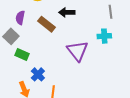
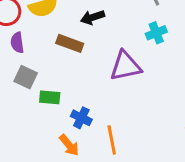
purple semicircle: (20, 18) -> (17, 43), moved
purple triangle: (77, 51) -> (126, 66), turned -45

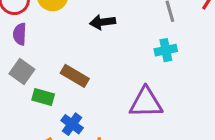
brown rectangle: (70, 43) -> (75, 76), moved
purple triangle: (126, 66) -> (146, 103), moved

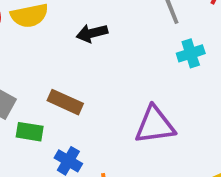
cyan cross: (166, 50) -> (191, 53), moved

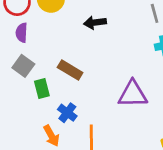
green rectangle: (30, 132) -> (42, 88), turned 60

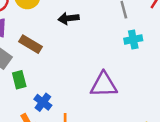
brown rectangle: (70, 70) -> (30, 44), moved

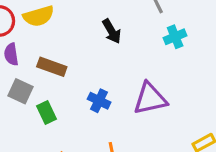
black arrow: (68, 18) -> (112, 31), moved, turned -102
blue cross: (43, 102) -> (99, 101), moved

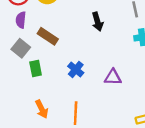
purple triangle: (150, 99) -> (113, 77), size x0.7

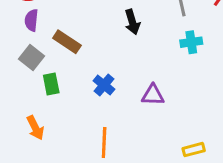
orange arrow: (42, 109) -> (35, 128), moved

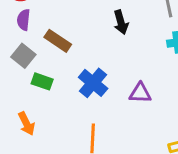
green rectangle: (51, 84) -> (42, 81), turned -60
blue cross: (104, 85) -> (93, 83), size x1.4

